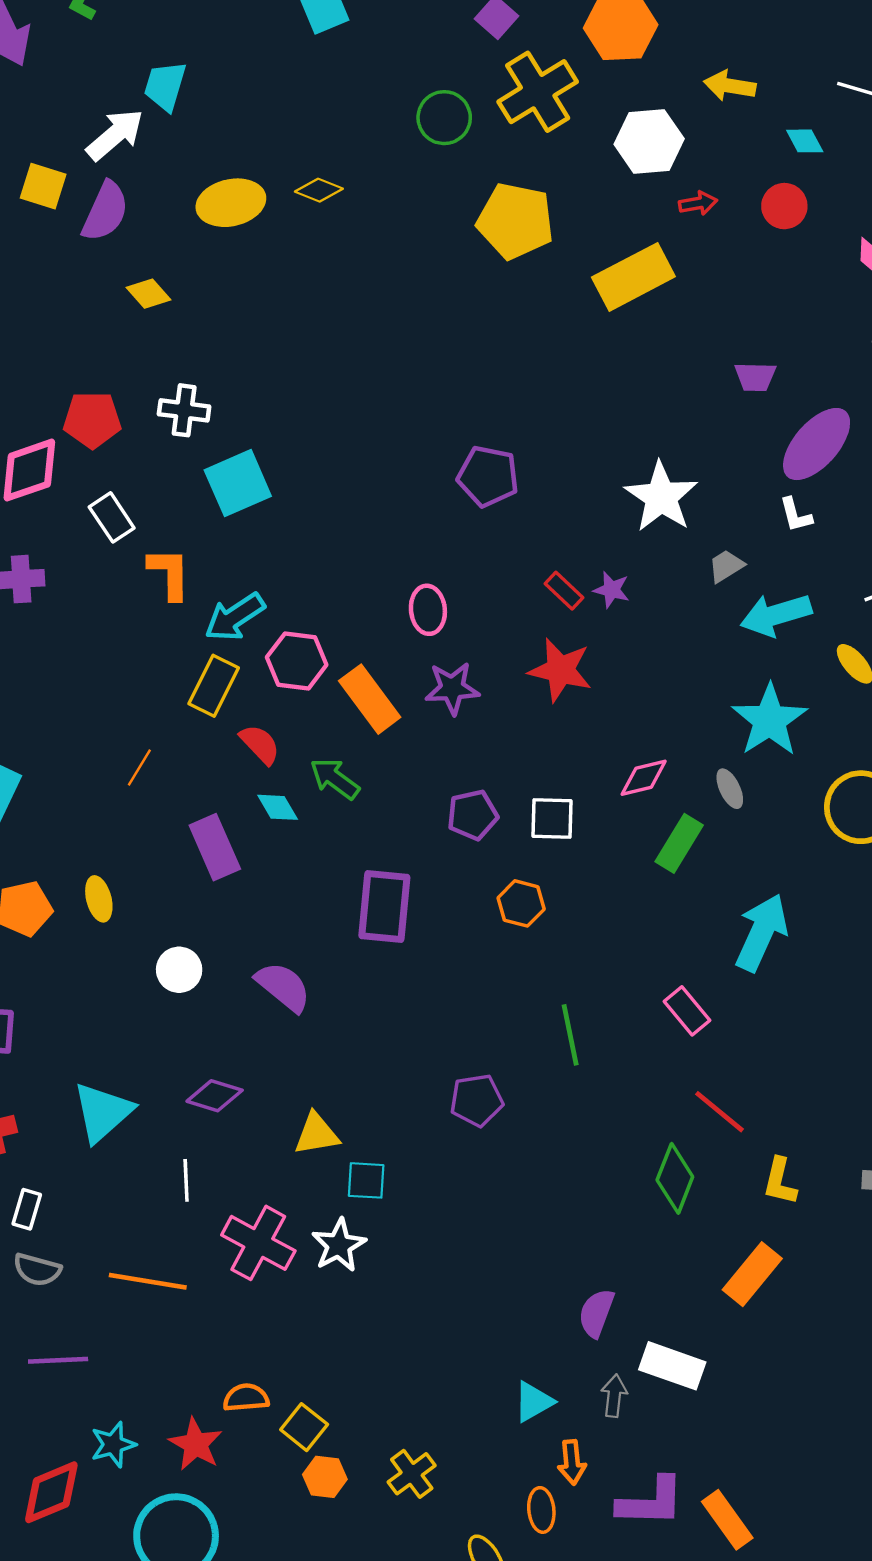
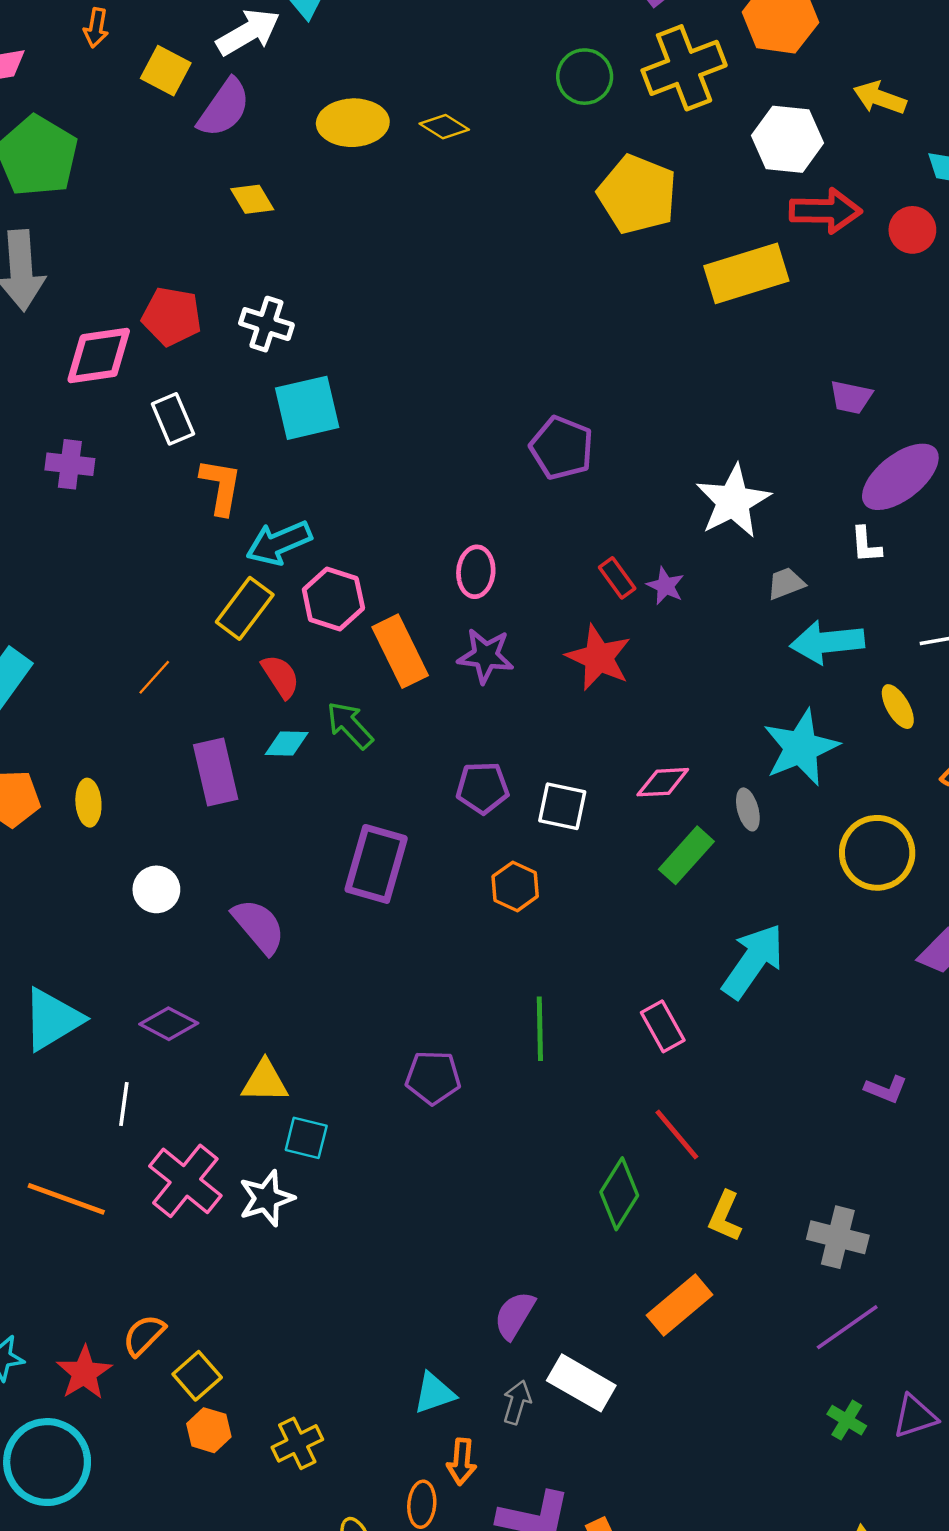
red arrow: (698, 203) -> (826, 211), size x1.8
cyan diamond: (278, 807) -> (287, 743), turned -69
orange semicircle: (246, 1398) -> (144, 1335), turned -51

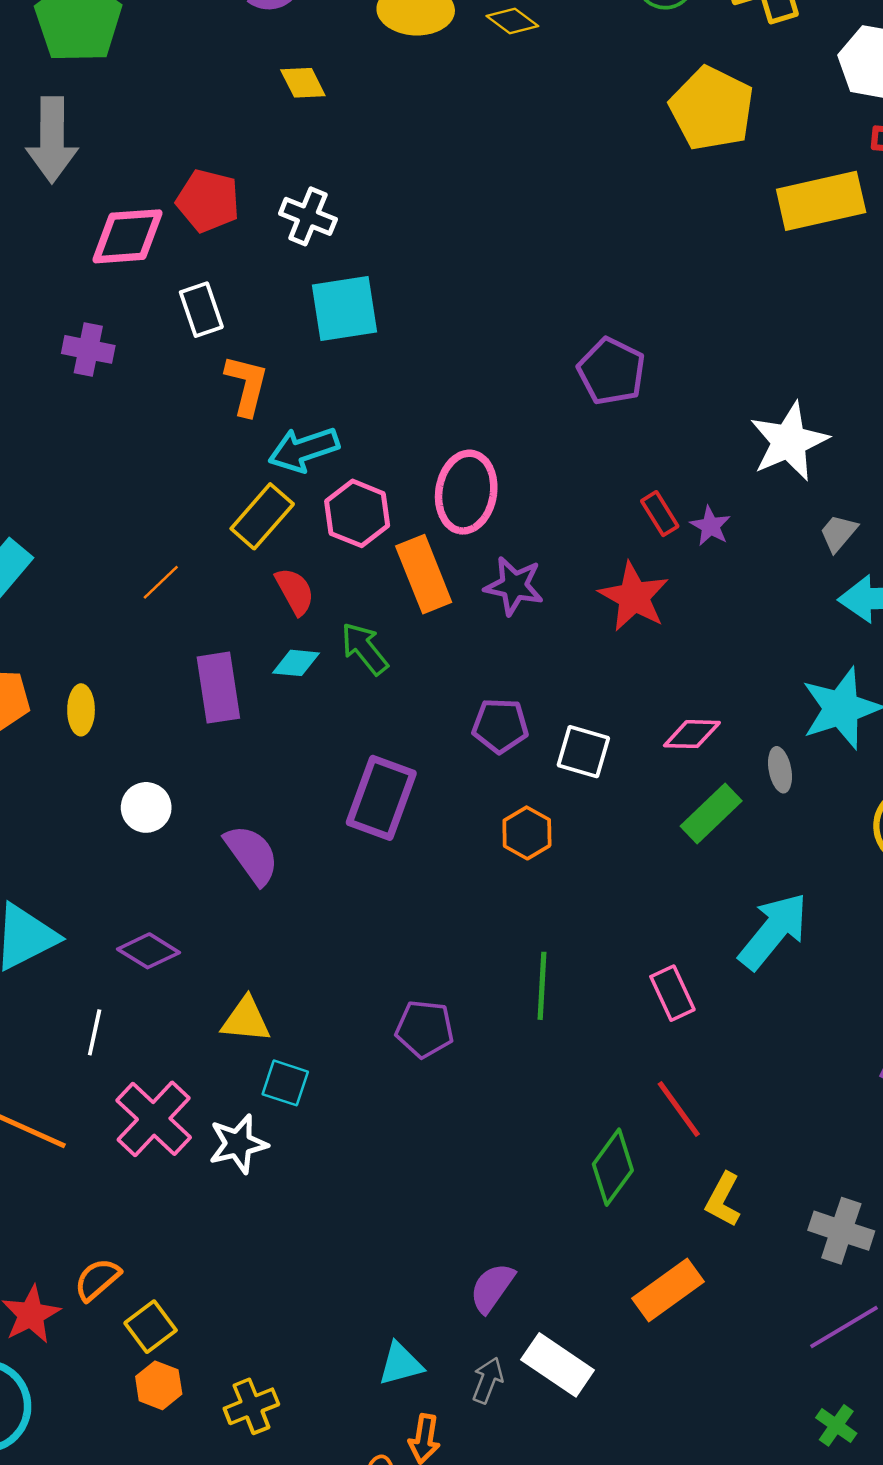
pink ellipse: (476, 572) -> (466, 492), moved, size x1.5
gray trapezoid: (786, 583) -> (838, 533), turned -33

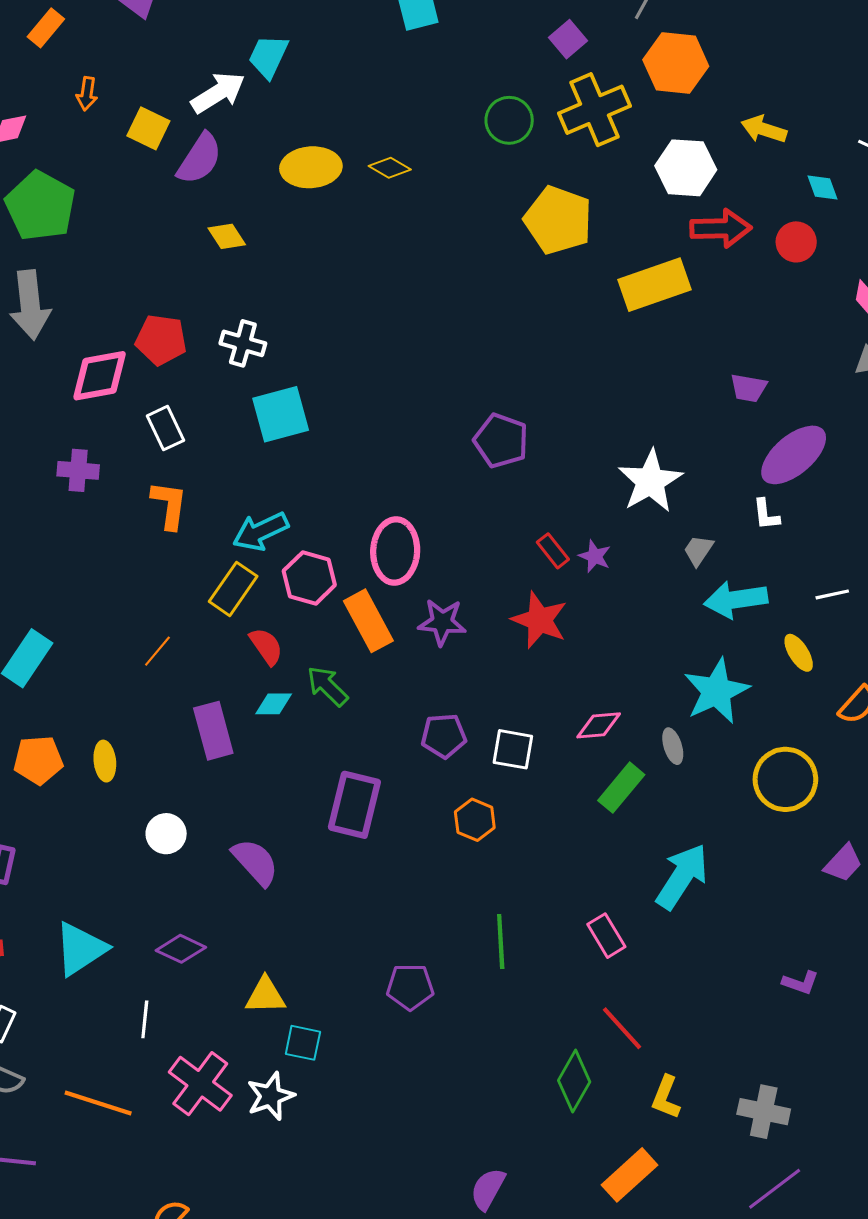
orange L-shape: (247, 385) -> (169, 505), moved

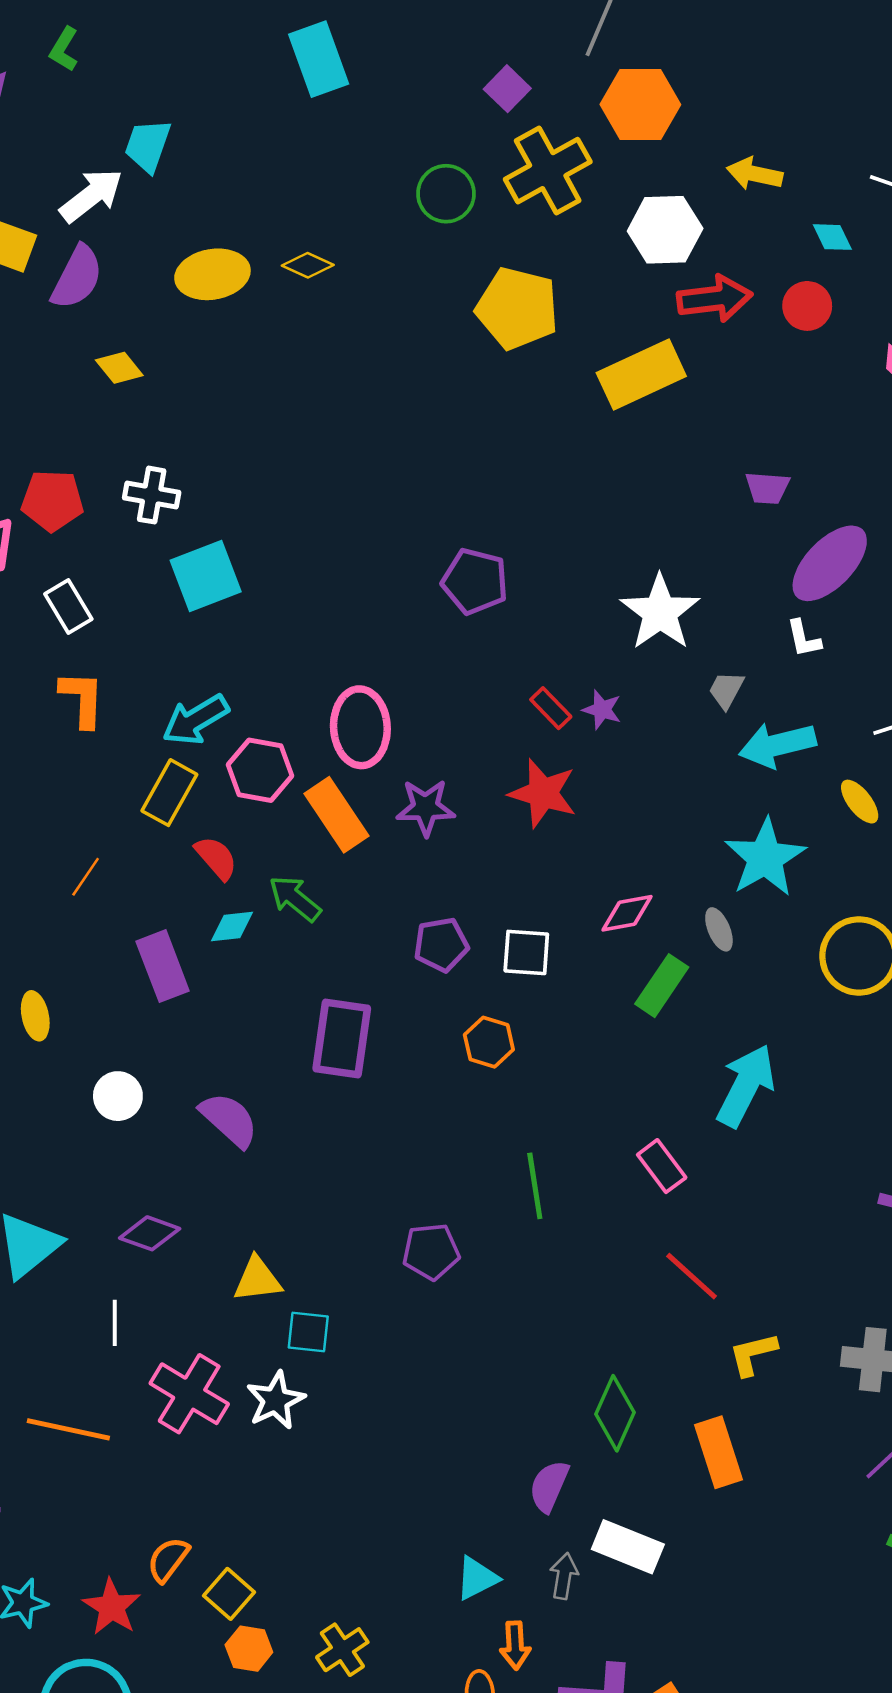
green diamond: (574, 1081) -> (615, 1413), moved
yellow L-shape: (666, 1097) -> (753, 1354), turned 60
orange rectangle: (630, 1175) -> (719, 1452), turned -60

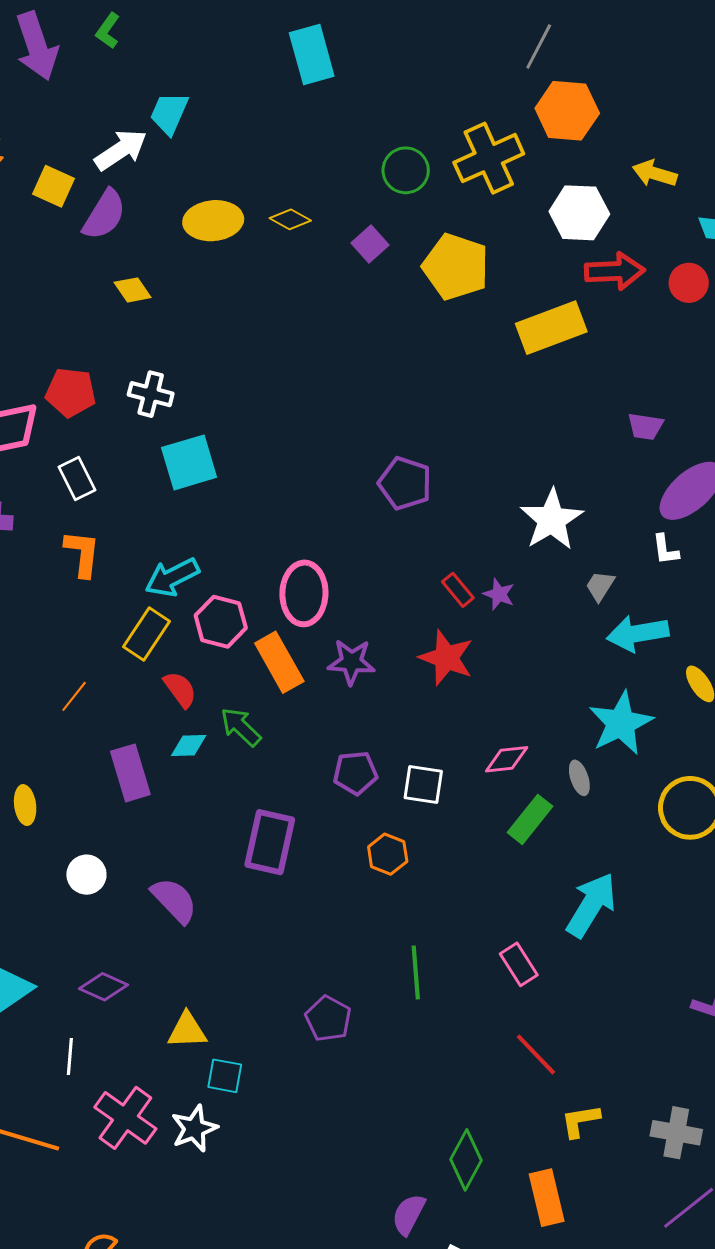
purple square: (507, 89) -> (370, 244), moved
purple pentagon: (431, 1252) -> (328, 1019), turned 30

